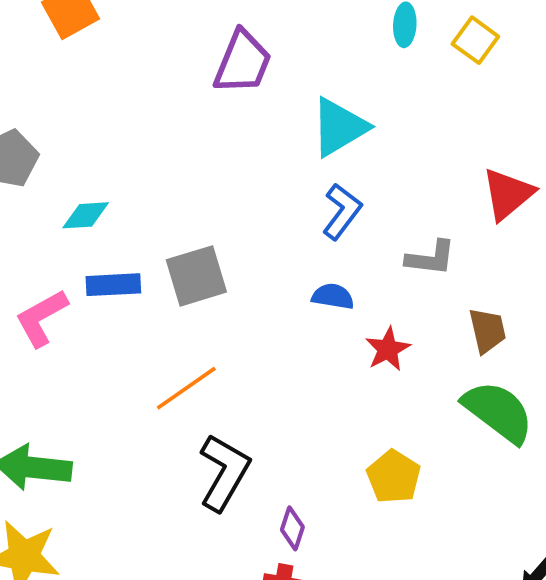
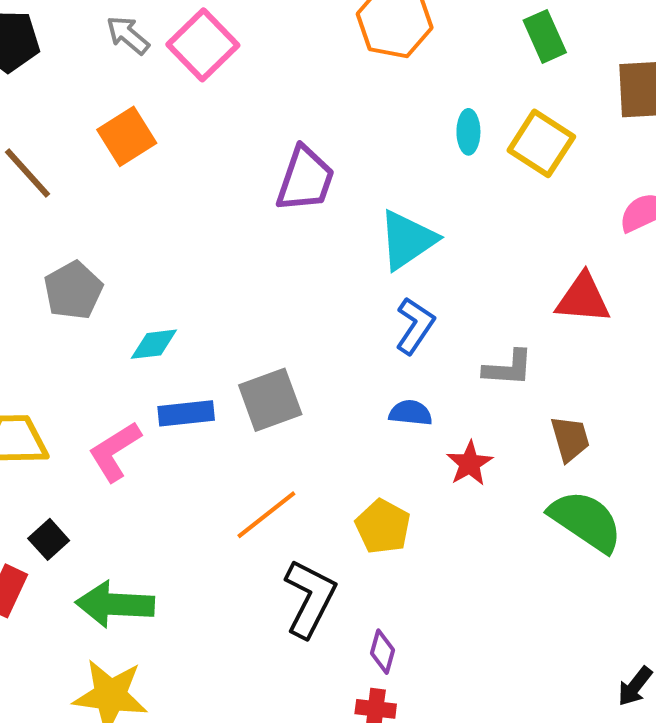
yellow square: (475, 40) -> (541, 143), size x1.4
red triangle: (508, 194) -> (583, 298), turned 48
yellow pentagon: (394, 477) -> (383, 527), moved

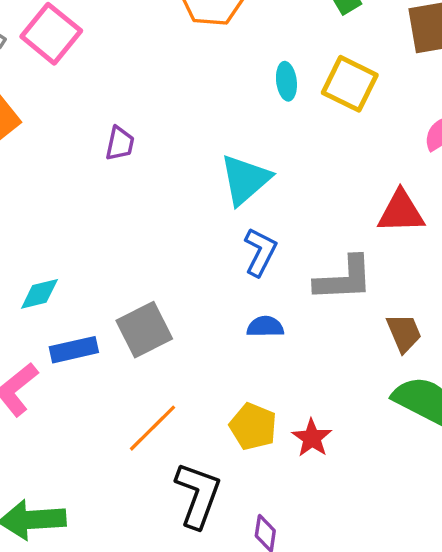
purple trapezoid: (305, 179) -> (120, 143), moved, size x0.6
gray L-shape: (508, 368) -> (344, 279), size x1.4
red star: (470, 463) -> (312, 438), moved

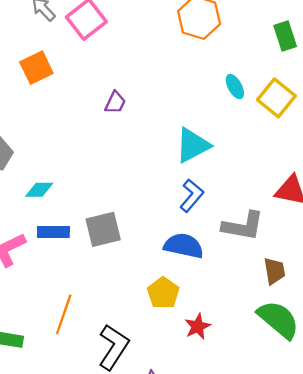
cyan ellipse: (286, 81) -> (235, 87), turned -35
blue semicircle: (265, 327) -> (184, 246), size x1.6
yellow pentagon: (253, 427) -> (163, 293), moved
orange line: (152, 428) -> (64, 314), moved, turned -39

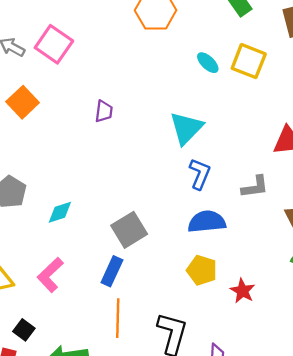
gray L-shape: (243, 226) -> (255, 187), size x0.7
blue rectangle: (53, 232) -> (112, 271), moved, turned -48

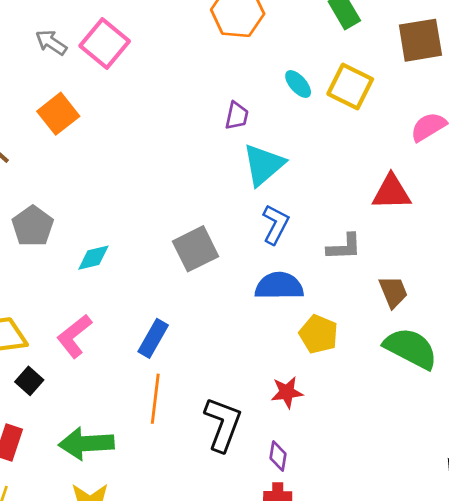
purple trapezoid: (104, 111) -> (237, 116), moved
gray square: (129, 230) -> (195, 249), moved
yellow pentagon: (202, 270) -> (319, 334), moved
red star: (243, 291) -> (287, 392), moved, turned 30
black square: (24, 330) -> (29, 381), moved

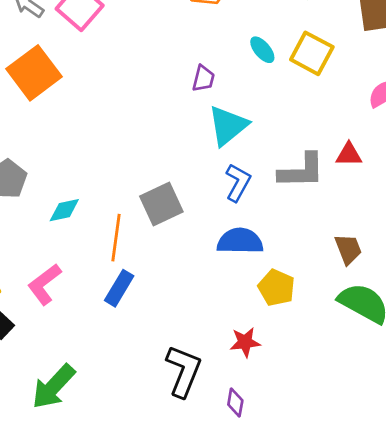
orange square: (58, 114) -> (34, 73), size x1.4
red triangle: (392, 192) -> (349, 154), size x0.7
gray L-shape: (344, 247) -> (301, 171), moved, size x1.4
orange line: (155, 399) -> (116, 238), moved
green arrow: (86, 443) -> (53, 387), turned -45

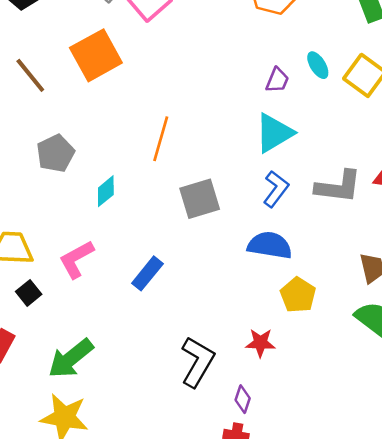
purple trapezoid: (203, 79) -> (277, 80), moved
cyan diamond: (64, 210) -> (106, 191), turned -36
orange line: (116, 238) -> (161, 139), moved

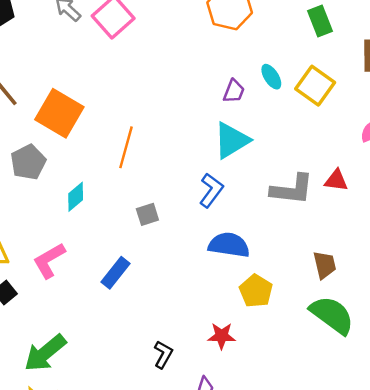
orange square: (96, 55) -> (59, 113), moved, turned -30
blue L-shape: (276, 189) -> (211, 190), moved
gray square: (200, 199) -> (147, 214), moved, size x0.6
black L-shape: (197, 362) -> (163, 354), size x0.6

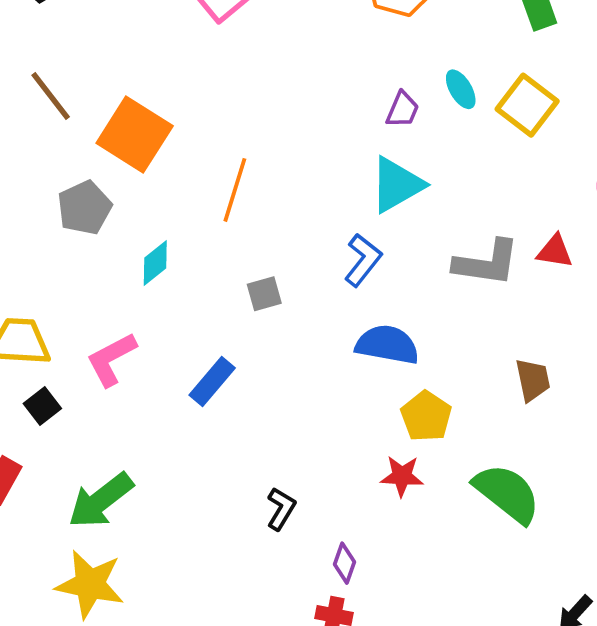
green semicircle: (332, 315) -> (507, 493), moved
red star: (222, 336) -> (402, 476), moved

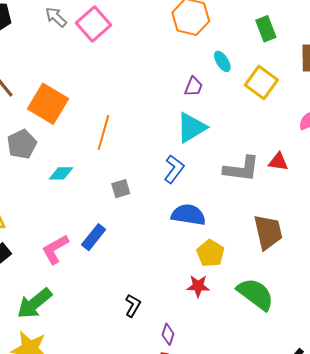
cyan ellipse: (461, 89) -> (222, 61), moved
cyan diamond: (155, 263) -> (61, 173), turned 40
pink L-shape: (111, 359) -> (55, 249), moved
brown trapezoid: (533, 380) -> (268, 232), size x1.5

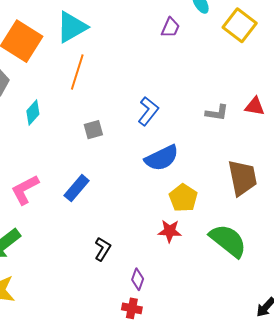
cyan triangle: (191, 128) -> (72, 27), moved
gray L-shape: (241, 169) -> (217, 113), size x0.6
cyan diamond: (61, 173) -> (33, 113), turned -50
blue semicircle: (188, 215) -> (162, 158), turned 144
blue rectangle: (94, 237) -> (77, 188), moved

